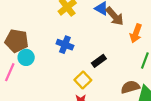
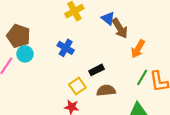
brown semicircle: (130, 87) -> (106, 90), moved

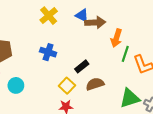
brown arrow: (120, 28) -> (95, 22), turned -48
cyan circle: (25, 54) -> (16, 85), moved
green line: (142, 77) -> (125, 54), moved

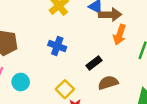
orange arrow: (116, 38) -> (120, 35), moved
yellow square: (67, 86) -> (65, 89), moved

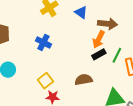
brown arrow: (110, 15) -> (108, 24), moved
black rectangle: (94, 63) -> (99, 54), moved

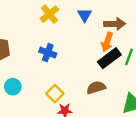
blue triangle: (81, 12) -> (85, 15), turned 32
black rectangle: (99, 54) -> (109, 58), size x1.5

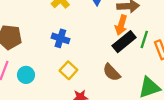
brown semicircle: (96, 88) -> (112, 72), turned -114
yellow square: (55, 94) -> (68, 70), moved

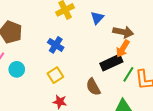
orange arrow: (121, 25) -> (123, 49), moved
green line: (144, 39) -> (128, 74), moved

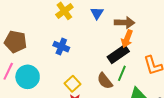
cyan circle: (17, 69) -> (28, 77), size x1.5
green line: (128, 74) -> (122, 73), moved
yellow square: (55, 75) -> (72, 84), moved

